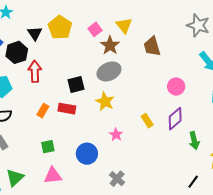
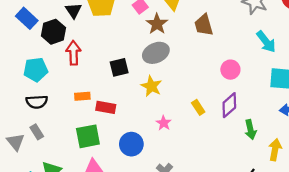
red rectangle: (67, 109) -> (106, 107), moved
orange rectangle: (43, 111) -> (82, 96), turned 56
green square: (48, 147) -> (88, 136), size x1.6

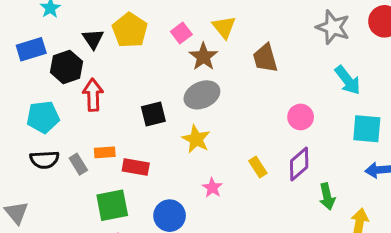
blue rectangle: (27, 18) -> (31, 49), turned -60
gray rectangle: (37, 132) -> (78, 164), moved

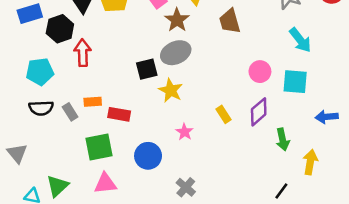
black square: (153, 114) -> (147, 69), moved
cyan square: (367, 129) -> (295, 82), moved

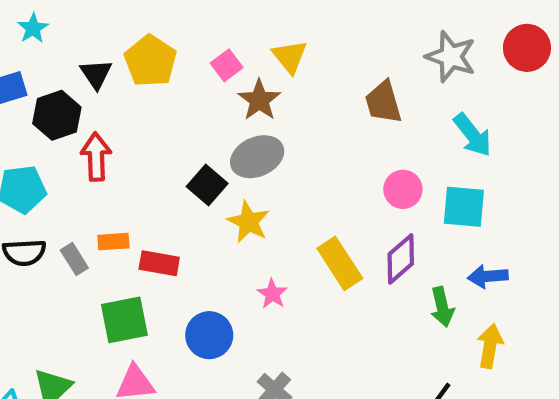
brown trapezoid: (230, 21) -> (383, 102), moved
black square: (147, 69) -> (207, 185), turned -35
yellow rectangle: (223, 114) -> (340, 263), size x1.6
blue arrow: (327, 117) -> (488, 276), moved

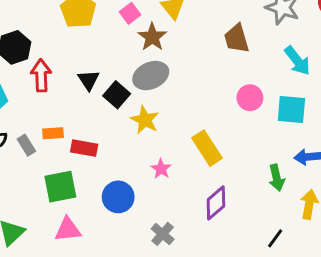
black triangle: (96, 74) -> (89, 80), moved
purple diamond: (401, 259) -> (216, 203), moved

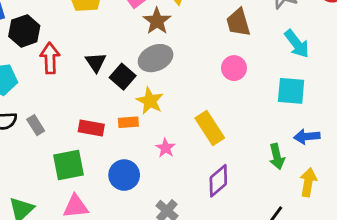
pink circle: (250, 98) -> (234, 68), moved
orange rectangle: (53, 133) -> (128, 122), moved

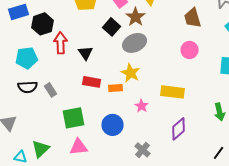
black triangle: (96, 62) -> (86, 53), moved
black square: (123, 77) -> (112, 27), moved
red rectangle: (91, 128) -> (92, 82), moved
yellow rectangle: (210, 128) -> (173, 92), turned -50

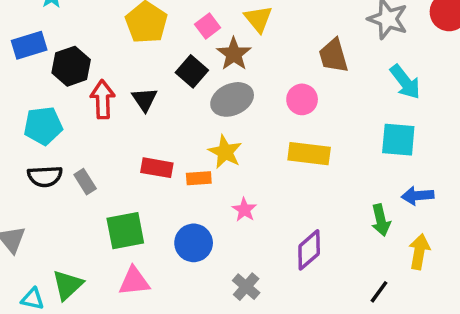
pink circle: (190, 50) -> (302, 99), moved
black triangle: (86, 53) -> (145, 99), moved
yellow rectangle: (173, 92) -> (309, 154), moved

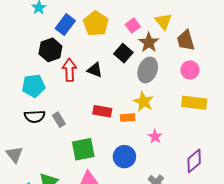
blue rectangle: (29, 45) -> (65, 25), moved, turned -36
brown trapezoid: (334, 56) -> (186, 40), moved
black triangle: (145, 99) -> (95, 70), turned -35
gray ellipse: (232, 99) -> (148, 70), turned -45

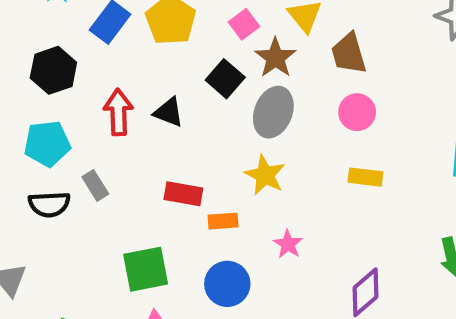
black hexagon: (50, 50) -> (53, 70), moved
yellow rectangle: (194, 103) -> (365, 177), size x0.7
orange rectangle: (128, 118) -> (223, 221), moved
gray rectangle: (59, 120) -> (95, 185), moved

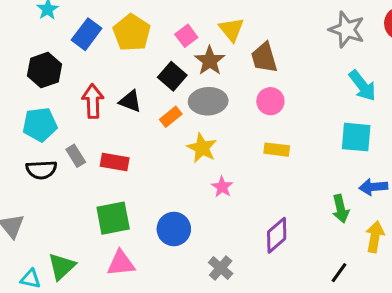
gray ellipse: (273, 112) -> (208, 101), turned 66
red rectangle: (183, 194) -> (115, 162), moved
orange rectangle: (223, 221) -> (171, 117), moved, turned -35
pink star: (288, 244) -> (222, 187), moved

